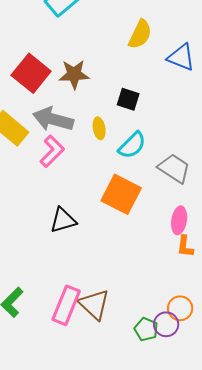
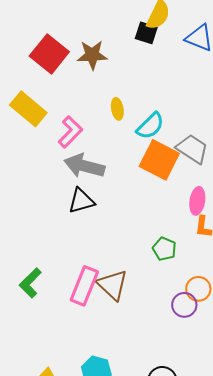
black square: (128, 99) -> (146, 33), moved
gray arrow: (53, 119) -> (84, 166), moved
orange square: (121, 194) -> (159, 160), moved
green pentagon: (146, 329) -> (164, 249), moved

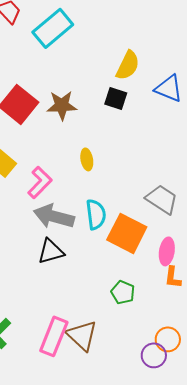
black square: (146, 33) -> (116, 98), moved
cyan semicircle: (150, 126) -> (96, 214), moved, turned -52
orange square: (159, 160) -> (127, 233), moved
green pentagon: (164, 249) -> (123, 292), moved

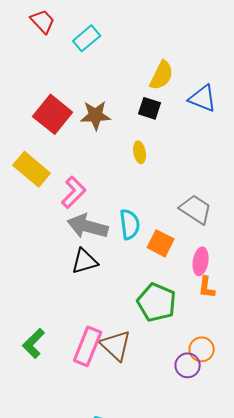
cyan rectangle: (53, 28) -> (87, 38), size x0.7
yellow ellipse: (87, 159) -> (140, 152), moved
orange square: (127, 233) -> (161, 243), size x0.7
green pentagon: (123, 292) -> (157, 302), size x1.6

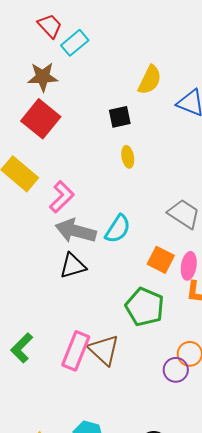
red trapezoid: (43, 21) -> (50, 26), moved
black square: (150, 108) -> (120, 117), moved, turned -30
brown star: (96, 115) -> (43, 77), moved
cyan semicircle: (130, 224) -> (118, 229), turned 40
orange square: (161, 243) -> (161, 260), moved

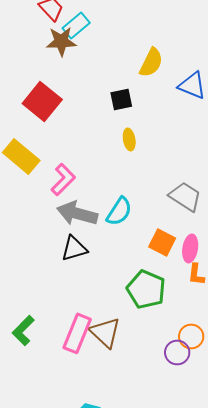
brown star: (43, 77) -> (61, 41), moved

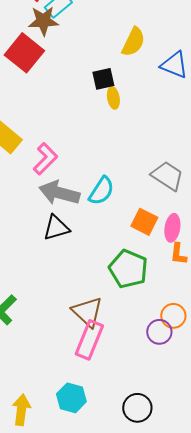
red square: (42, 101) -> (24, 53), moved
yellow ellipse: (129, 139) -> (113, 98), moved
pink rectangle: (77, 333) -> (89, 340), moved

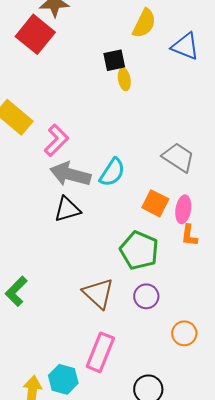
orange circle: (173, 316) -> (184, 333), moved
purple circle: (159, 332) -> (146, 296), moved
pink rectangle: (89, 340) -> (100, 352), moved
cyan hexagon: (71, 398) -> (63, 379), moved

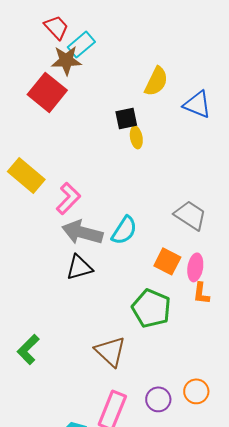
purple circle: (146, 296) -> (158, 399), moved

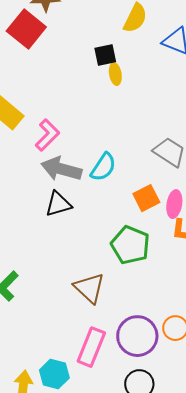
orange square: (167, 261) -> (146, 198), turned 36
purple circle: (158, 399) -> (137, 336), size x1.6

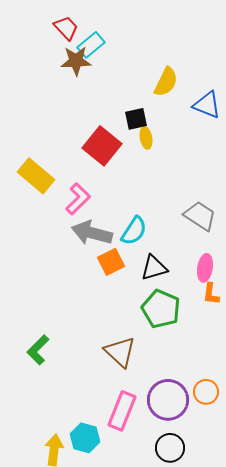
red square: (26, 29) -> (102, 146), moved
orange square: (146, 198) -> (111, 262), moved
black triangle: (58, 204) -> (154, 268), moved

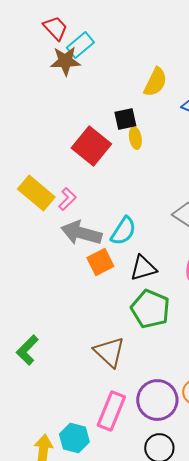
yellow rectangle: (36, 176) -> (36, 193), moved
pink L-shape: (78, 199) -> (67, 199), size x0.7

